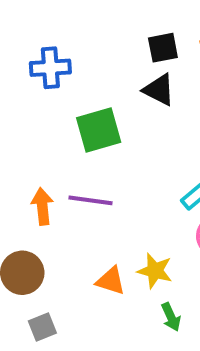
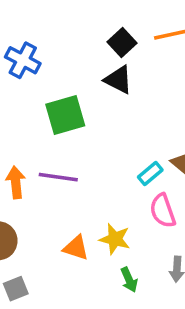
black square: (163, 48) -> (122, 42), turned -32
blue cross: (50, 68) -> (23, 60), turned 32

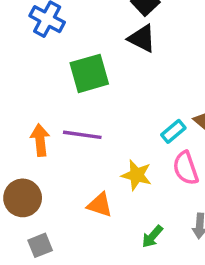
yellow star: (115, 239) -> (137, 175), moved
green arrow: (129, 280) -> (152, 237), turned 65

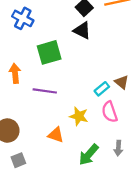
orange arrow: (40, 140) -> (15, 73), moved
green arrow: (152, 237) -> (89, 155), size x1.5

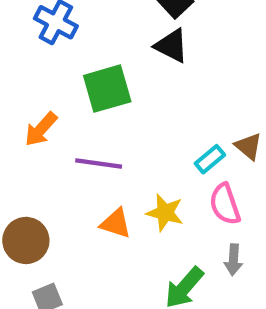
orange arrow: (15, 73) -> (41, 129), turned -132
orange triangle: (56, 135) -> (116, 223), moved
gray arrow: (118, 148) -> (233, 260), moved

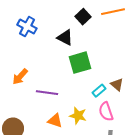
black triangle: (171, 46) -> (65, 38), moved
green square: (107, 89) -> (80, 63), moved

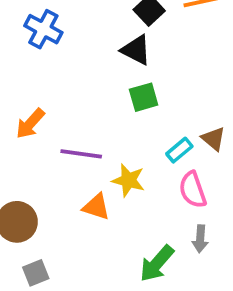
black triangle: (65, 38) -> (136, 50), moved
green square: (80, 63) -> (144, 97), size x0.7
yellow star: (78, 116) -> (128, 180), moved

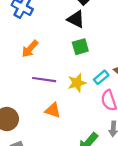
orange arrow: (30, 124) -> (30, 49), moved
yellow star: (128, 180) -> (77, 83), moved, turned -30

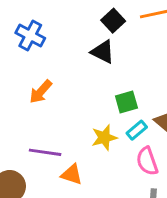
green square: (80, 47) -> (126, 102), moved
purple line: (44, 80) -> (45, 152), moved

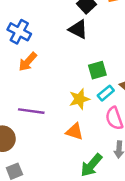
blue cross: (30, 35) -> (19, 32), moved
orange triangle: (72, 174) -> (75, 132), moved

